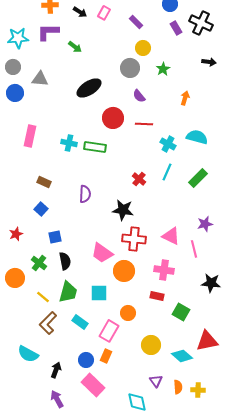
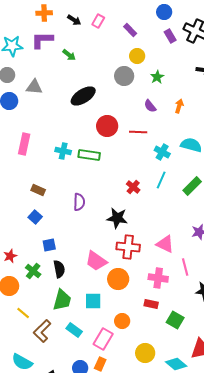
purple semicircle: (139, 96) -> (150, 106), moved
red star: (16, 234) -> (10, 256), moved
pink line: (194, 249) -> (185, 267), moved
yellow line: (43, 297) -> (23, 313), moved

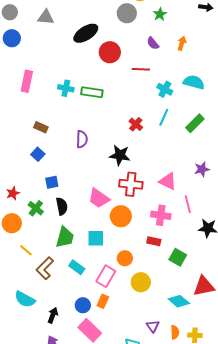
gray triangle: (34, 87) -> (46, 17), moved
red circle: (107, 126) -> (110, 52), moved
yellow circle: (145, 353) -> (141, 282), moved

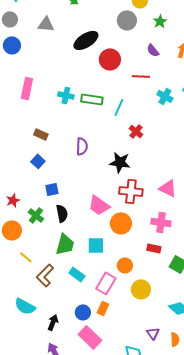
cyan line: (164, 117) -> (119, 107), moved

